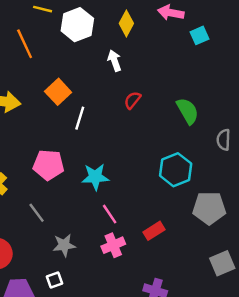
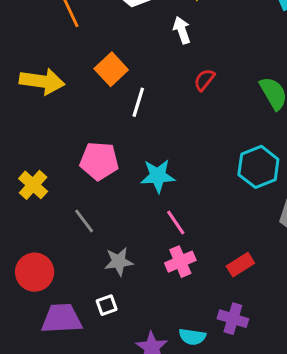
red rectangle: (154, 231) -> (240, 265), moved

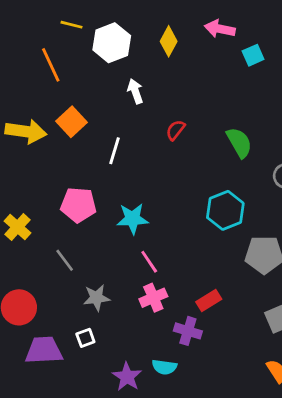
white arrow: (182, 30) -> (135, 91), moved
orange square: (111, 69) -> (72, 122), moved
purple cross: (233, 319) -> (188, 331), moved

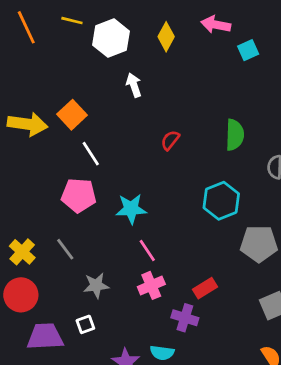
orange line: (51, 65) -> (26, 27), moved
red semicircle: (175, 130) -> (170, 140), moved
green semicircle: (239, 143) -> (235, 135), turned 32
white line: (115, 151) -> (91, 154), moved, turned -50
yellow cross: (18, 227) -> (22, 252), moved

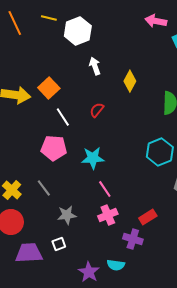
yellow diamond: (166, 37) -> (130, 81), moved
red semicircle: (170, 140) -> (97, 110), moved

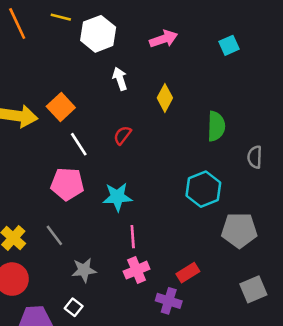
pink arrow: (156, 21) -> (164, 39), moved, turned 150
pink line: (105, 189) -> (133, 237), turned 30
white square: (59, 244) -> (74, 307), turned -32

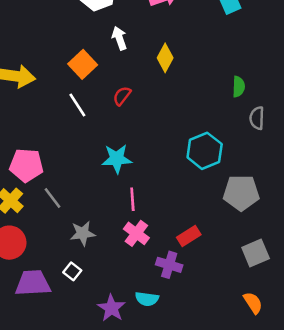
orange square: (61, 107) -> (83, 64), moved
green semicircle: (216, 126) -> (239, 87), moved, size x0.7
pink pentagon: (67, 184) -> (26, 165), moved
pink cross: (137, 270) -> (136, 233), turned -30

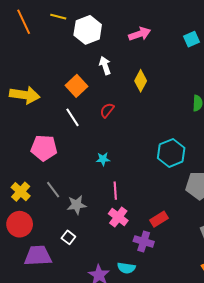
cyan star: (117, 159) -> (103, 159), size x0.6
pink pentagon: (26, 165) -> (44, 148), moved
gray star: (83, 233) -> (77, 205), moved
white square: (72, 271) -> (68, 237), moved

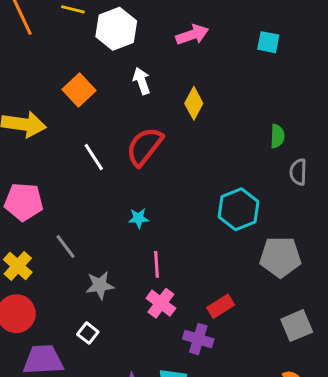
cyan square: (191, 39) -> (268, 42), turned 35
orange square: (77, 86) -> (79, 90), moved
red semicircle: (107, 110) -> (145, 147), size x1.8
pink pentagon: (44, 148) -> (24, 202), moved
gray line: (53, 190) -> (65, 247), moved

